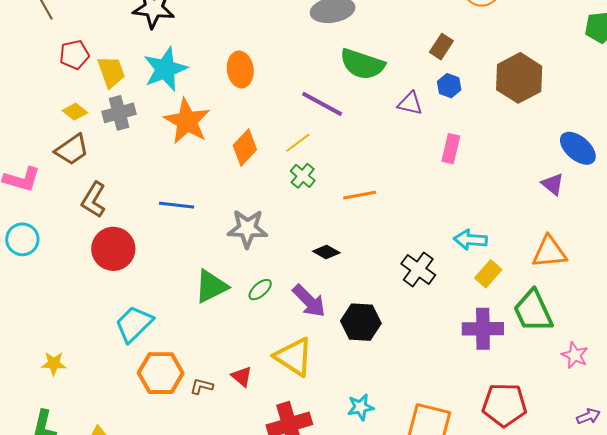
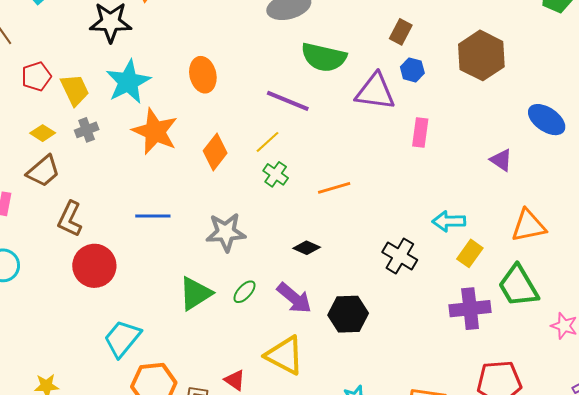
purple triangle: (410, 103) -> (375, 92), size x1.6
gray cross: (119, 113) -> (87, 130), size x0.7
purple triangle: (553, 184) -> (501, 160), moved

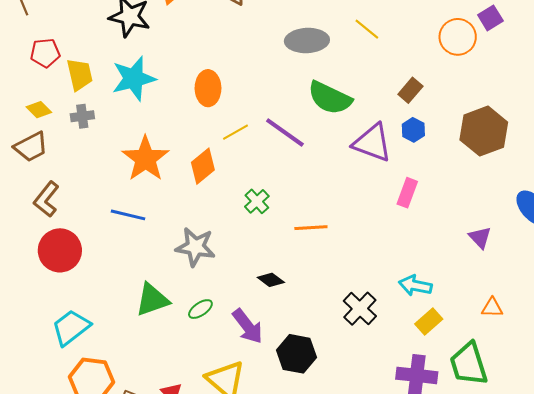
orange star: (155, 131) -> (145, 159), moved
yellow line: (267, 142) -> (236, 132), moved
orange triangle: (529, 226) -> (492, 308), size x0.6

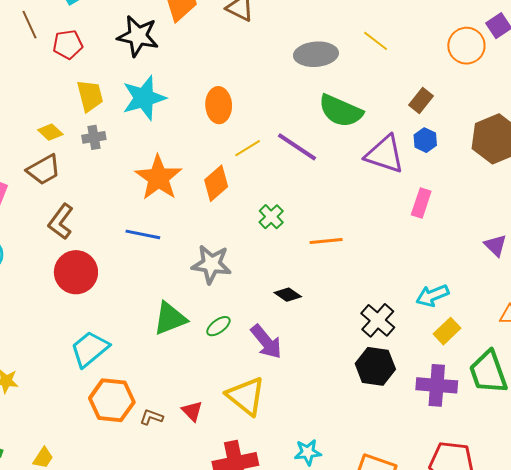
red pentagon: (45, 53) -> (68, 44), moved
cyan arrow: (415, 285) -> (432, 296), turned -32
black hexagon: (297, 354) -> (375, 366), moved

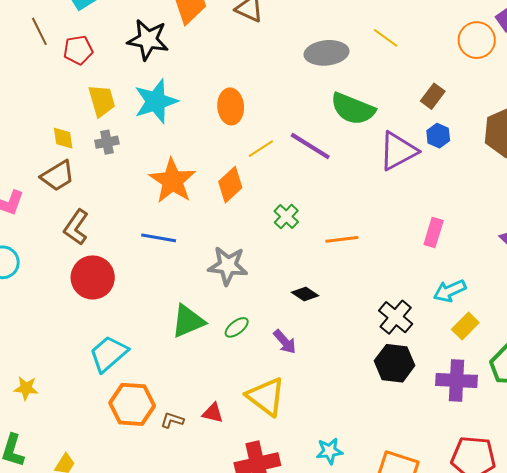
yellow diamond: (50, 132) -> (63, 138), turned 40
purple triangle: (385, 154) -> (398, 151), turned -45
pink rectangle: (421, 203) -> (434, 233), moved
purple arrow: (266, 342) -> (285, 342), size x0.7
red triangle: (192, 411) -> (213, 413), turned -30

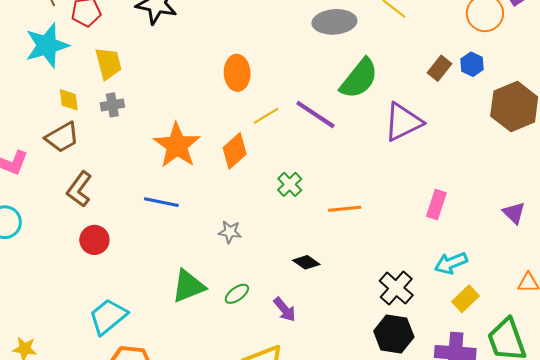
cyan star: (156, 101) -> (47, 45), moved
green semicircle: (353, 109) -> (359, 79), turned -75
blue hexagon: (438, 136) -> (472, 64), moved
gray star: (228, 266) -> (230, 232), size x0.6
red circle: (93, 277) -> (94, 240), size x0.7

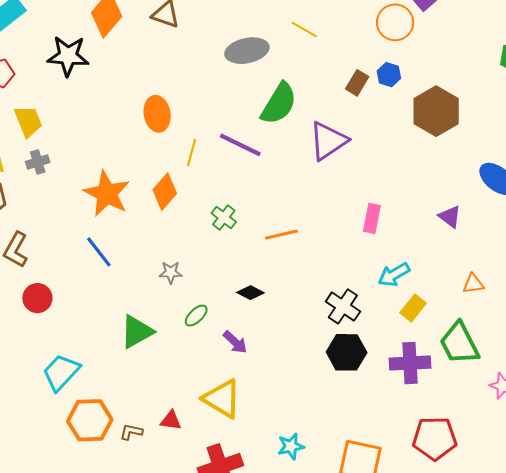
yellow line: (266, 116) -> (191, 153), turned -36
blue line: (161, 202) -> (99, 252), turned 48
green ellipse: (237, 294) -> (196, 316), moved

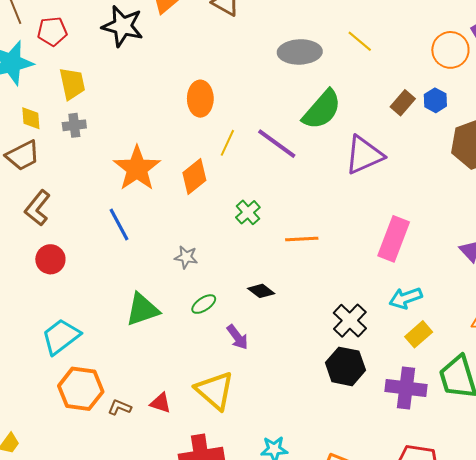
pink rectangle: (372, 218) -> (394, 239), size x1.5

